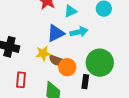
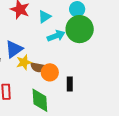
blue triangle: (56, 33) -> (14, 49), moved
green circle: (100, 63) -> (80, 29), moved

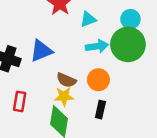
yellow star: (24, 62) -> (64, 96), moved
orange circle: (50, 72) -> (98, 80), moved

